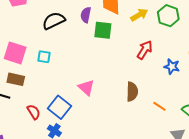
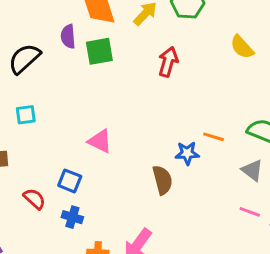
blue star: (172, 67) -> (187, 153), moved
brown semicircle: (132, 92) -> (162, 180), moved
blue square: (59, 107) -> (70, 181), size x0.7

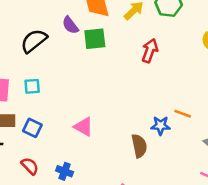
purple semicircle: (68, 36) -> (70, 25), turned -36
pink triangle: (100, 141) -> (84, 127), moved
blue square: (70, 181) -> (32, 128), moved
red semicircle: (34, 199) -> (30, 166), moved

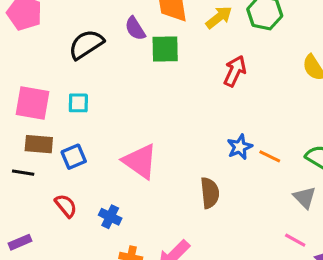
blue star: (161, 126) -> (240, 147), moved, turned -30
pink triangle: (84, 127) -> (140, 161), size x1.4
blue square: (32, 128) -> (74, 157), turned 36

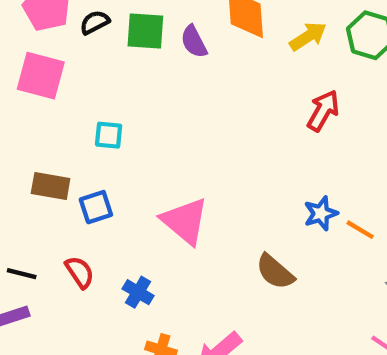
black semicircle: (86, 44) -> (95, 22), moved, size x0.6
green square: (165, 49) -> (145, 31), moved
pink square: (32, 103) -> (41, 76), moved
black line: (23, 173) -> (22, 274), moved
brown semicircle: (210, 193) -> (275, 272), turned 132

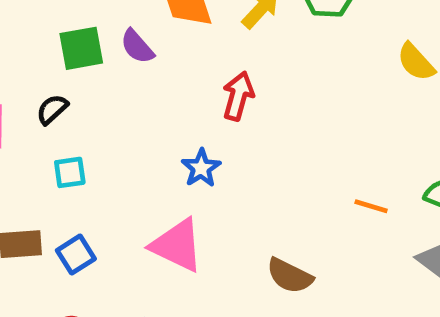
black semicircle: (95, 22) -> (52, 109), moved
red arrow: (323, 111) -> (238, 96), moved
blue star: (321, 213) -> (201, 168), moved

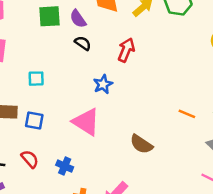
black semicircle: (52, 109) -> (83, 43), moved, turned 70
blue square: (76, 255) -> (34, 121), turned 36

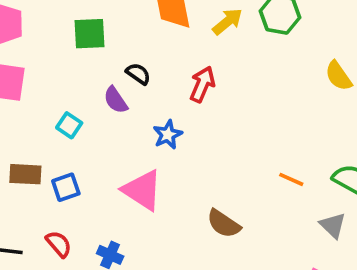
purple semicircle: (78, 19) -> (116, 100), moved
cyan square: (36, 79) -> (69, 125), turned 35
blue square: (34, 121) -> (66, 187), turned -30

